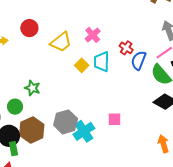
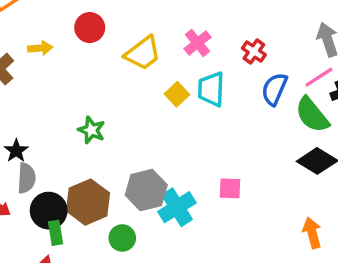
red cross: (126, 48) -> (254, 51), moved
green circle: (15, 107) -> (122, 238), moved

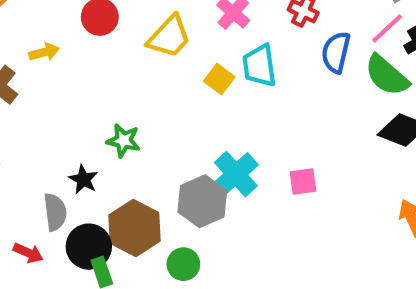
black star: (16, 151) -> (83, 179), moved
cyan cross: (177, 207) -> (236, 174), moved

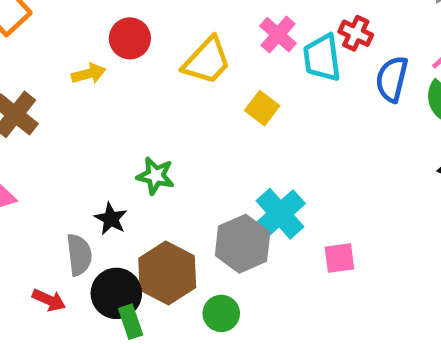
yellow arrow: (44, 52) -> (89, 74), moved
cyan trapezoid: (259, 66) -> (322, 58), moved
pink square: (303, 182) -> (339, 258), moved

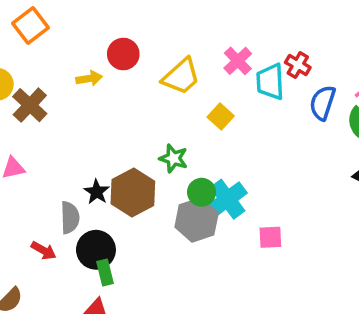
green star: (155, 176) -> (173, 158), moved
brown hexagon: (167, 273) -> (133, 192), moved
green circle: (221, 313) -> (202, 192), moved

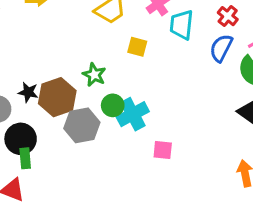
red cross: (298, 65) -> (228, 16), moved
yellow square: (221, 117) -> (137, 47), turned -36
black star: (97, 192) -> (28, 92), turned -30
gray hexagon: (197, 220) -> (82, 125), moved

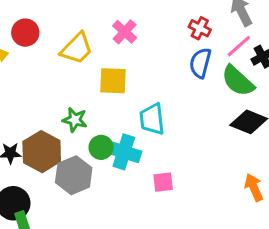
cyan trapezoid: (182, 25) -> (152, 119), moved
yellow square: (137, 47) -> (113, 81), size x1.4
cyan cross: (133, 114) -> (124, 152), turned -32

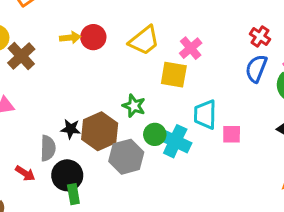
pink cross: (125, 32) -> (191, 48), moved
red circle: (25, 33) -> (93, 37), moved
pink square: (163, 182) -> (232, 134), moved

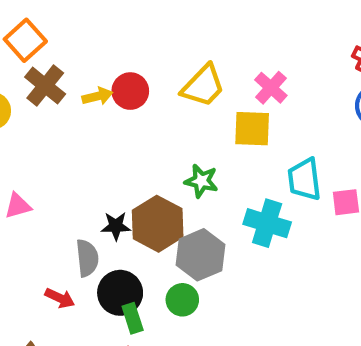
brown cross: (21, 56) -> (45, 86), moved
green circle: (155, 134) -> (182, 300), moved

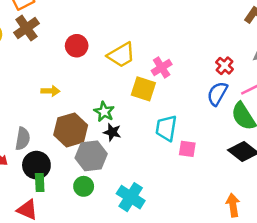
yellow arrow: (97, 96) -> (50, 91), moved
cyan cross: (267, 223) -> (131, 197), moved
black star: (116, 226) -> (112, 132), moved
green circle: (182, 300) -> (84, 186), moved

